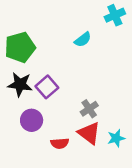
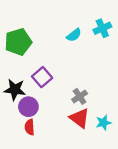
cyan cross: (115, 15) -> (102, 28), moved
black star: (20, 84) -> (15, 90), moved
red semicircle: (60, 143) -> (30, 127), moved, turned 91

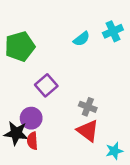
black star: (15, 90) -> (16, 133), moved
gray cross: (80, 96) -> (88, 107), turned -35
cyan star: (103, 123) -> (114, 151), moved

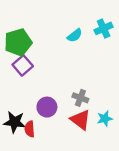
purple square: (46, 85) -> (23, 65), moved
purple circle: (31, 118) -> (47, 107), moved
cyan star: (114, 151) -> (105, 119), moved

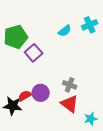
purple square: (23, 65) -> (34, 53), moved
cyan star: (105, 119) -> (91, 119), moved
red semicircle: (30, 129) -> (25, 96), moved, turned 64

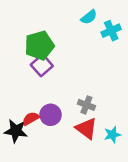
cyan semicircle: (65, 31) -> (89, 17), moved
green pentagon: (16, 37) -> (39, 45), moved
cyan star: (91, 119) -> (112, 135), moved

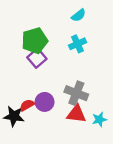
cyan cross: (111, 31) -> (77, 44), moved
gray cross: (86, 105) -> (76, 93), size x1.5
red triangle: (86, 128) -> (76, 114), turned -30

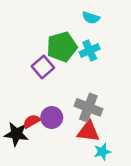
cyan semicircle: (79, 15) -> (91, 18), turned 56
green pentagon: (35, 41) -> (62, 47), moved
cyan star: (99, 119) -> (102, 152), moved

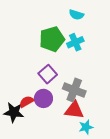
purple square: (43, 67) -> (48, 74), moved

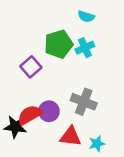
purple square: (48, 74) -> (31, 67), moved
red semicircle: (26, 102) -> (30, 115), size x1.5
red triangle: (74, 110) -> (71, 136), moved

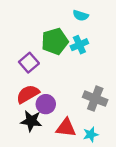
gray cross: (84, 102) -> (95, 99), moved
red semicircle: (30, 115) -> (28, 94), moved
black star: (15, 127) -> (31, 121), moved

